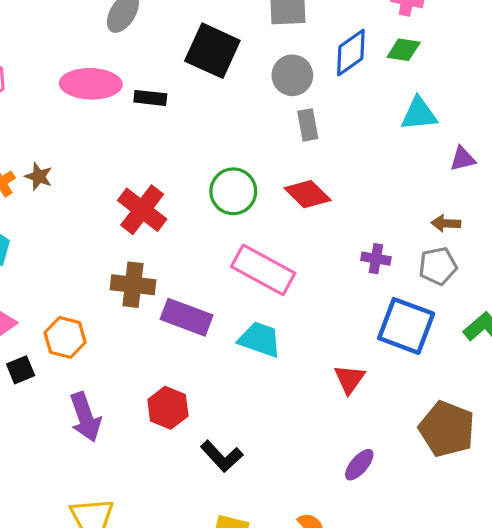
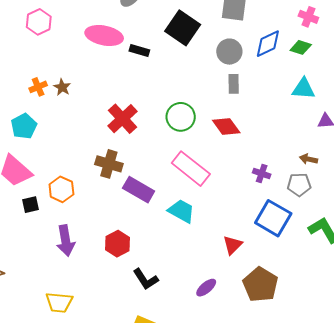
brown pentagon: (447, 429) -> (260, 285), moved
purple ellipse: (359, 465) -> (206, 288), moved

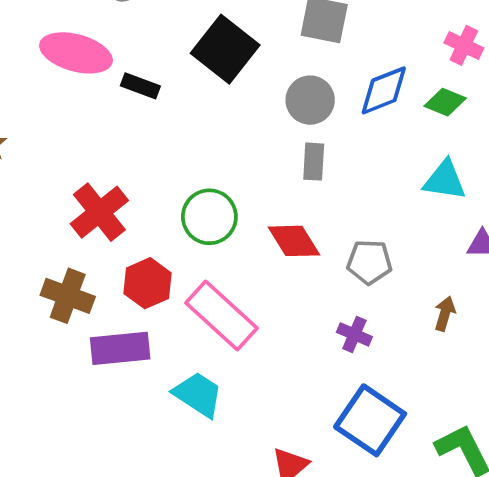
brown arrow: (309, 159) -> (445, 314), turned 90
gray pentagon: (299, 185) -> (369, 262), moved
purple rectangle: (139, 190) -> (120, 348), turned -40
red hexagon: (117, 244) -> (147, 283), moved

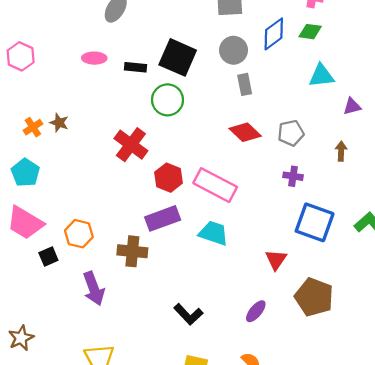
black square: (225, 49) -> (178, 57), moved
pink ellipse: (76, 53) -> (94, 58), size x0.6
green circle: (209, 217) -> (168, 100), moved
brown cross: (68, 296) -> (132, 251), moved

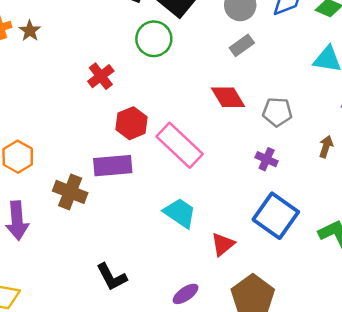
gray rectangle: (245, 84) -> (242, 45), turned 50
red cross: (131, 145) -> (101, 76), size x0.7
cyan trapezoid: (214, 233) -> (180, 213), moved

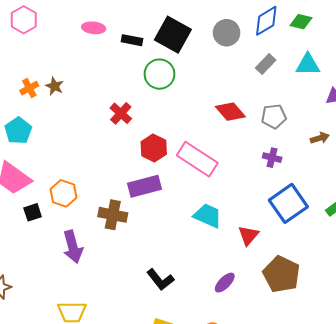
gray rectangle: (242, 45) -> (266, 64), moved
brown arrow: (326, 147) -> (320, 138), turned 66
blue square: (276, 216) -> (288, 203), turned 30

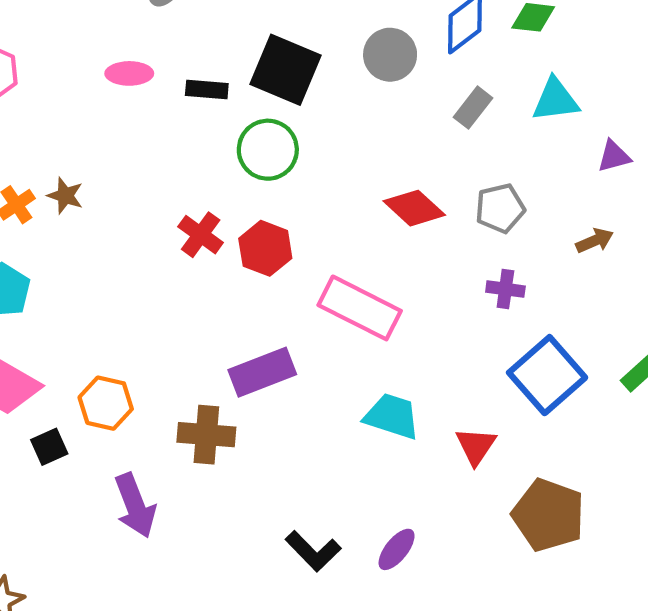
red hexagon: (154, 148) -> (265, 248), moved
purple ellipse: (225, 283) -> (397, 549), moved

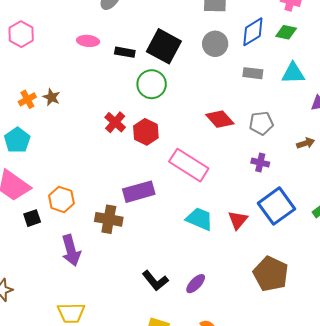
gray rectangle: (473, 108) -> (253, 73), turned 54
red triangle: (476, 446) -> (238, 220), moved

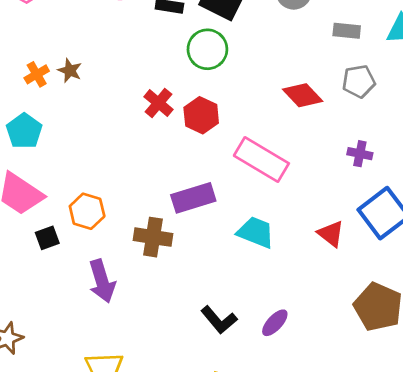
gray pentagon: (261, 123) -> (359, 81), moved
cyan trapezoid: (200, 219) -> (256, 232), moved
red triangle: (238, 220) -> (331, 234), turned -30

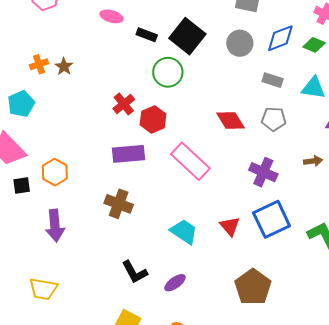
purple cross: (360, 154) -> (263, 172), size x1.5
purple rectangle: (193, 198) -> (129, 154), moved
cyan trapezoid: (256, 232) -> (184, 232), moved
brown cross: (153, 237) -> (119, 204), moved

